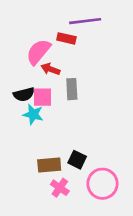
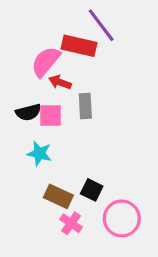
purple line: (85, 21) -> (101, 25), turned 60
red rectangle: (66, 38) -> (79, 46), size x1.5
cyan star: (33, 114) -> (39, 154), moved
brown rectangle: (49, 165) -> (58, 196), turned 30

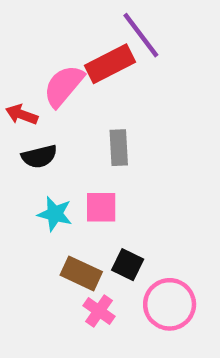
red rectangle: (79, 46) -> (110, 64), turned -40
red arrow: (60, 82) -> (22, 115), moved
pink square: (50, 115) -> (101, 207), moved

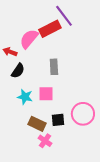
black semicircle: (39, 156) -> (18, 71), turned -42
black square: (128, 265) -> (58, 120), turned -32
pink circle: (170, 304) -> (83, 114), moved

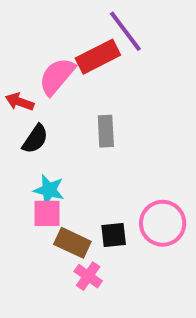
pink square: (46, 94) -> (47, 213), moved

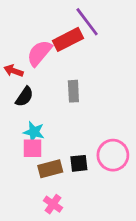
brown rectangle: (72, 243) -> (50, 169), turned -40
pink cross: (88, 276) -> (53, 204), moved

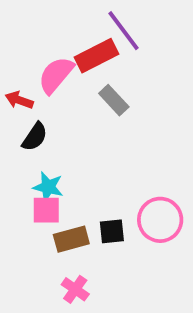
gray rectangle: (73, 91) -> (114, 100), moved, turned -40

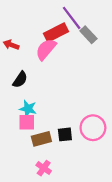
pink semicircle: (56, 75) -> (46, 49), moved
red arrow: (19, 100) -> (11, 45), moved
gray rectangle: (114, 100) -> (88, 35), moved

